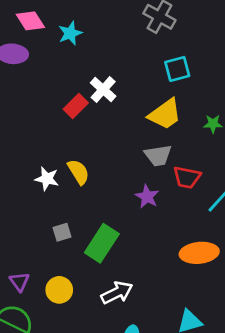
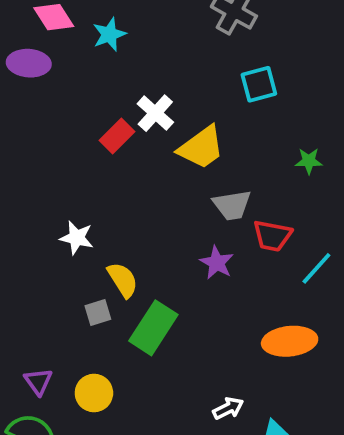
yellow trapezoid: (165, 114) -> (201, 148), moved
yellow semicircle: (78, 172) -> (123, 280), moved
white arrow: (117, 293) -> (228, 408), moved, size x0.7

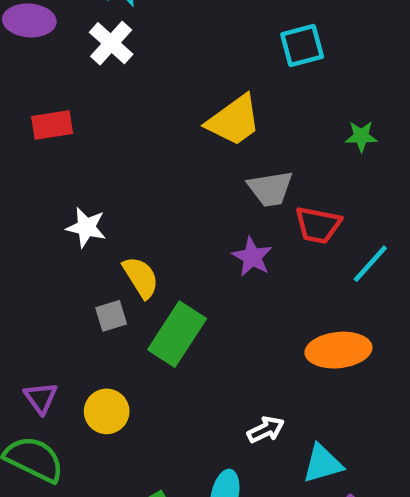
white cross: (155, 113) -> (111, 43), moved
red rectangle: (117, 136) -> (52, 125), moved, turned 36

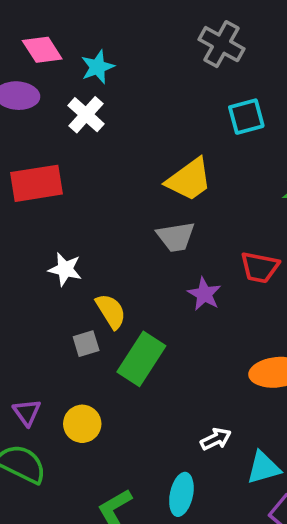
red rectangle: (52, 125) -> (36, 183), size x1.5
gray trapezoid: (270, 189) -> (176, 237), moved

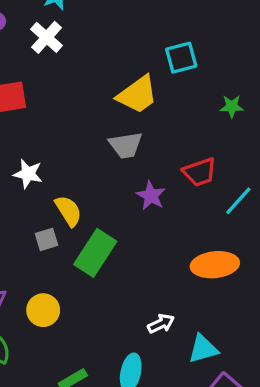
cyan square: (246, 117) -> (181, 58), moved
red trapezoid: (260, 267) -> (200, 172), turned -30

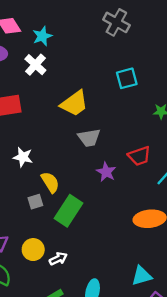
yellow trapezoid: (137, 95) -> (74, 103), moved
white arrow: (161, 324) -> (58, 259), moved

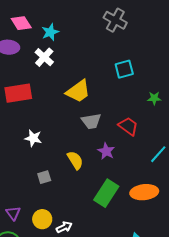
red trapezoid: (139, 156) -> (128, 126), moved, turned -125
yellow semicircle: (50, 182) -> (75, 160), moved
green rectangle: (69, 211) -> (106, 193), moved

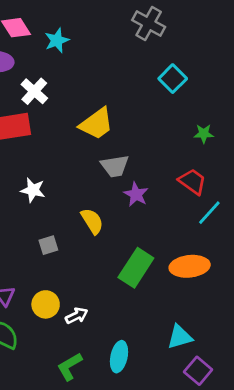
white cross: (44, 57) -> (34, 91), moved
cyan square: (124, 69) -> (173, 79), moved, turned -30
red trapezoid: (128, 126) -> (192, 182), moved
purple star: (106, 151) -> (136, 194), moved

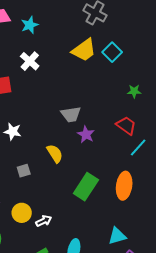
white cross: (34, 91) -> (30, 61), moved
yellow trapezoid: (96, 124) -> (84, 50), moved
orange ellipse: (190, 266) -> (124, 186), turned -76

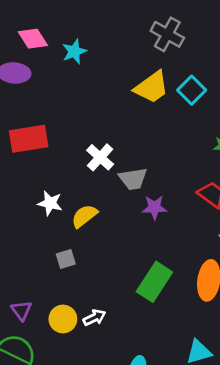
white cross: (30, 61) -> (100, 157), moved
purple star: (86, 134) -> (154, 207), turned -30
yellow semicircle: (55, 154) -> (84, 216), moved, turned -96
white arrow: (44, 221) -> (94, 318), moved

